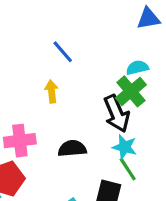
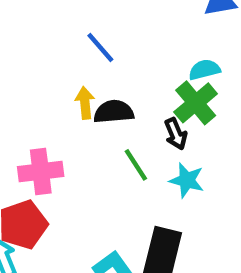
black arrow: (117, 114) -> (176, 134), size x0.6
black semicircle: (72, 149) -> (114, 112), moved
green line: (128, 169) -> (136, 165), moved

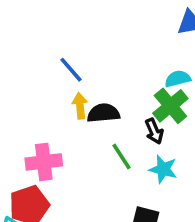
blue line: (100, 48) -> (71, 70), moved

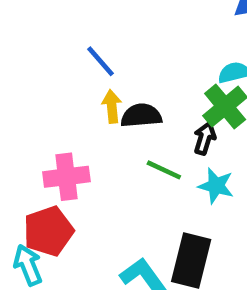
black arrow: (154, 131) -> (205, 138), turned -140
green line: (122, 157) -> (164, 170), turned -32

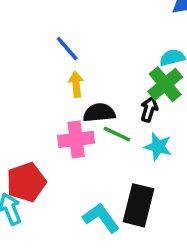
black semicircle: (141, 116) -> (99, 113), moved
pink cross: (66, 177) -> (76, 139), moved

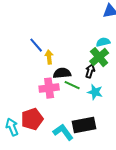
blue line: (67, 49) -> (36, 45), moved
red pentagon: (26, 182) -> (32, 119), moved
black rectangle: (138, 205) -> (84, 125), turned 65

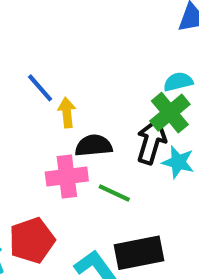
black arrow: (90, 71) -> (151, 141), size x1.5
green line: (72, 85) -> (114, 193), moved
cyan star: (95, 92) -> (178, 162), moved

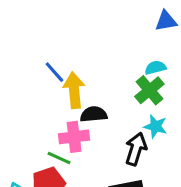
yellow arrow: (67, 113) -> (74, 90), size x1.6
black arrow: (151, 141) -> (136, 149), moved
green line: (114, 193) -> (59, 158), moved

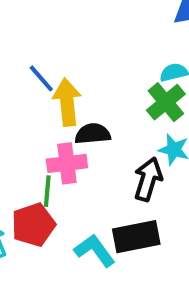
green line: (59, 158) -> (47, 191), turned 70

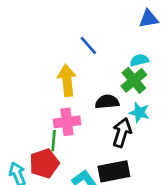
blue line: (41, 78) -> (88, 46), moved
black semicircle: (93, 134) -> (107, 102), moved

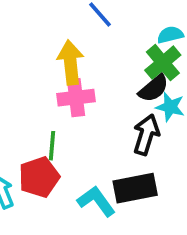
black semicircle: (107, 102) -> (154, 88), moved, turned 145
pink cross: (67, 122) -> (76, 98), moved

